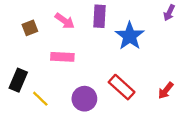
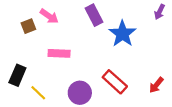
purple rectangle: (100, 16) -> (94, 15), turned -30
pink arrow: (65, 21) -> (49, 16), moved

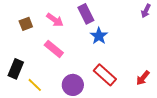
pink arrow: (49, 16) -> (55, 20), moved
blue star: (122, 34) -> (99, 36), moved, size x0.7
pink rectangle: (59, 53) -> (54, 49), turned 36

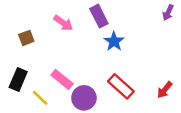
brown square: (26, 24) -> (26, 38), moved
pink rectangle: (54, 49) -> (62, 79), moved

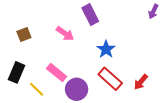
pink arrow: (63, 23) -> (65, 34), moved
blue star: (114, 41) -> (106, 49), moved
red arrow: (165, 90) -> (141, 82), moved

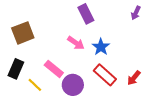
purple arrow: (153, 11) -> (136, 13), moved
pink arrow: (65, 34) -> (76, 43), moved
brown square: (24, 35) -> (23, 33), size x1.6

